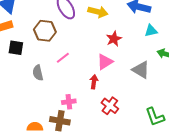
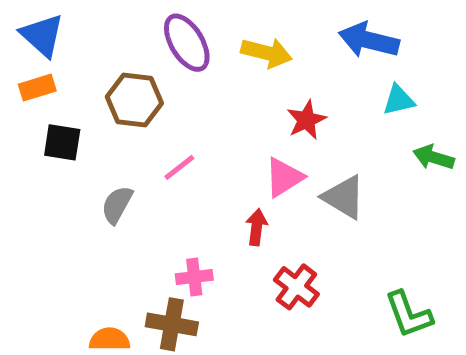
gray triangle: (141, 70) -> (344, 197), moved
gray semicircle: (38, 73) -> (117, 205), turned 42

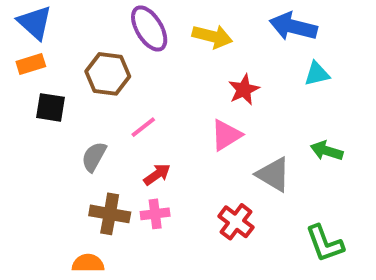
green arrow: (434, 157) -> (327, 151), moved
gray triangle: (344, 197) -> (273, 174), moved
red arrow: (257, 227) -> (157, 174), moved, turned 48
brown cross: (172, 324) -> (110, 214), moved

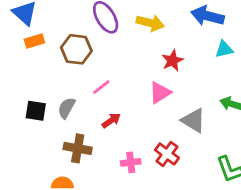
orange rectangle: (31, 64) -> (34, 41), moved
black square: (51, 107) -> (36, 111), moved
pink cross: (155, 214) -> (131, 162), moved

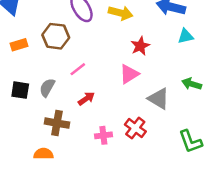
orange rectangle: (34, 41) -> (19, 45), moved

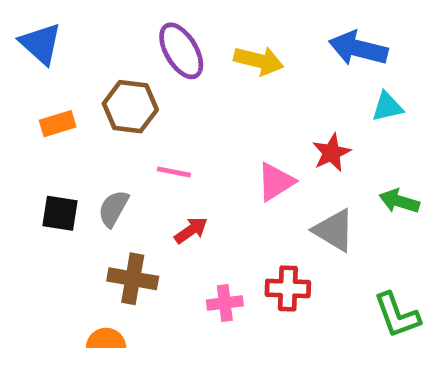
red star: (140, 46) -> (331, 153), moved
pink line: (78, 69) -> (174, 172), turned 49
red cross: (135, 128) -> (288, 288), turned -35

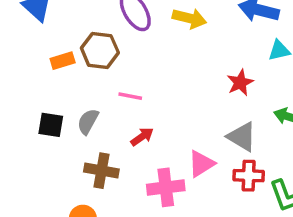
orange rectangle: (58, 124) -> (63, 61), moved
pink triangle: (276, 182) -> (201, 164), moved
red cross: (288, 288) -> (249, 176), moved
pink cross: (225, 303) -> (166, 187), size x1.5

